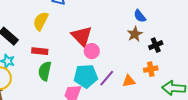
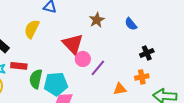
brown star: (135, 34) -> (97, 20), moved
red rectangle: (40, 51) -> (19, 66), moved
cyan pentagon: (86, 76) -> (56, 84), moved
purple line: (107, 78) -> (98, 68), moved

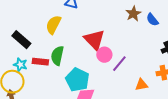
brown star: (97, 20) -> (133, 14), moved
green semicircle: (36, 79) -> (57, 56), moved
cyan pentagon: (56, 84) -> (77, 80), turned 30

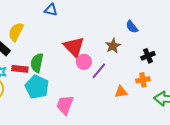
brown star: (133, 14) -> (113, 46), moved
yellow semicircle: (53, 25) -> (16, 32), moved
cyan pentagon: (77, 80) -> (37, 87), moved

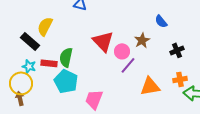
pink circle: (84, 62) -> (122, 51), moved
orange cross: (143, 80) -> (180, 79), moved
orange triangle: (121, 92) -> (150, 86), size x1.5

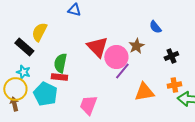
pink circle: (122, 51) -> (116, 57), size x1.5
red rectangle: (49, 63) -> (59, 77), moved
cyan pentagon: (66, 81) -> (45, 94), moved

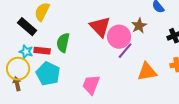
red rectangle: (59, 77) -> (42, 51), moved

